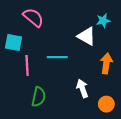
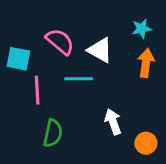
pink semicircle: (33, 17) -> (60, 42), moved
white triangle: (87, 36) -> (100, 50), moved
orange arrow: (106, 63) -> (146, 63), moved

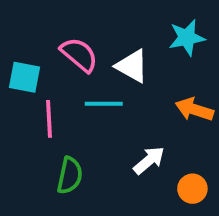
cyan star: (142, 29) -> (187, 38), size x1.4
orange arrow: (146, 63) -> (194, 109), moved, turned -80
white arrow: (113, 122) -> (149, 160), turned 70

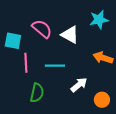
cyan line: (104, 104) -> (55, 66), moved

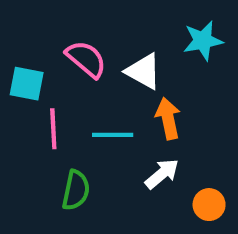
orange arrow: (103, 58) -> (168, 118), moved, turned 60

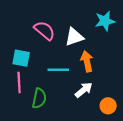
white triangle: (143, 71) -> (74, 37), turned -48
cyan square: (27, 84) -> (21, 58), moved
pink line: (53, 129) -> (19, 82), moved

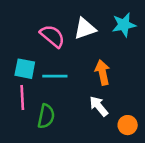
white triangle: (74, 37) -> (85, 29), moved
cyan line: (58, 70) -> (55, 76), moved
white arrow: (84, 90) -> (99, 106), turned -90

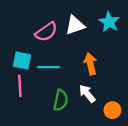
cyan star: (124, 25) -> (109, 22), turned -30
pink semicircle: (52, 36) -> (46, 32), turned 105
green semicircle: (46, 116) -> (61, 100), moved

